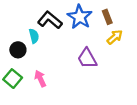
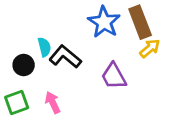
brown rectangle: (107, 17) -> (140, 22), size x1.6
black L-shape: (50, 20) -> (65, 57), moved
green square: (13, 79) -> (17, 102), turned 30

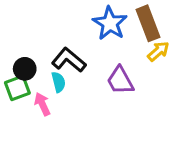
cyan semicircle: (44, 47) -> (58, 82), moved
green square: (17, 102) -> (17, 88), moved
pink arrow: (53, 102) -> (42, 104), moved

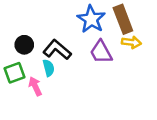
yellow arrow: (158, 51) -> (131, 42), turned 48
black circle: (25, 69) -> (24, 45), moved
purple trapezoid: (120, 81) -> (101, 52), moved

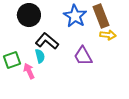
black circle: (24, 45) -> (29, 15), moved, size x1.5
purple trapezoid: (101, 52) -> (83, 56), moved

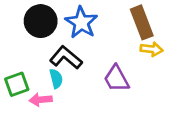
blue star: (75, 16) -> (81, 22), moved
pink arrow: (29, 71) -> (41, 100), turned -70

